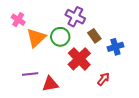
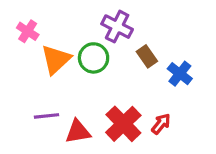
blue cross: (115, 47) -> (180, 74), turned -35
red cross: (79, 59) -> (123, 124), moved

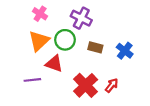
pink cross: (28, 31) -> (40, 14), moved
brown rectangle: (147, 56) -> (95, 47), moved, turned -40
red triangle: (78, 132) -> (54, 64), moved, turned 30

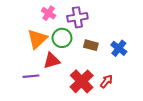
pink cross: (40, 14) -> (49, 13), moved
purple cross: (81, 18) -> (77, 17), turned -36
red triangle: (54, 64) -> (52, 61), turned -36

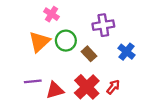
purple cross: (77, 17) -> (103, 25), moved
brown rectangle: (91, 45) -> (89, 54), moved, turned 32
red triangle: (52, 61) -> (55, 90), moved

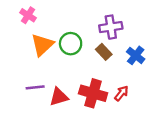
pink cross: (51, 14) -> (28, 15), moved
brown rectangle: (89, 54) -> (104, 52), moved
red cross: (87, 87) -> (93, 93), turned -30

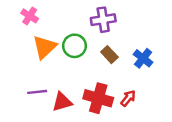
purple cross: (111, 27) -> (103, 20), moved

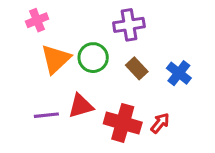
pink cross: (30, 16) -> (37, 20), turned 35
red triangle: (62, 102) -> (81, 106), moved

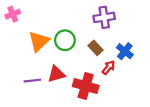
pink cross: (37, 20) -> (13, 14), moved
purple cross: (129, 25) -> (104, 17), moved
red arrow: (160, 123) -> (108, 67), moved

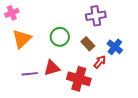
orange triangle: (39, 41) -> (22, 39), moved

